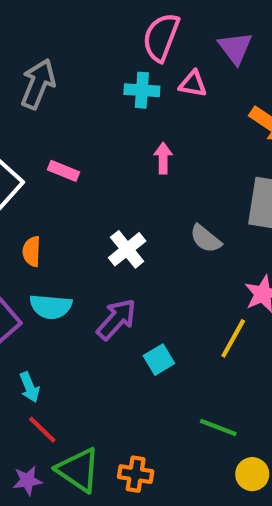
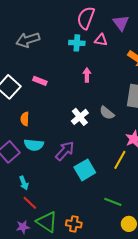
gray arrow: (38, 84) -> (28, 40), turned -130
white cross: (127, 249) -> (80, 117), moved
cyan square: (159, 360) -> (85, 170), size x1.5

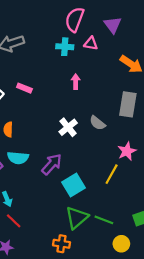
green triangle: (47, 222) -> (77, 218), moved, turned 45

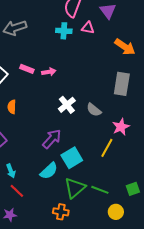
pink arrow: (76, 82) -> (49, 72), moved, turned 80
gray semicircle: (97, 123) -> (94, 110), moved
cyan semicircle: (18, 158) -> (49, 171), moved, turned -48

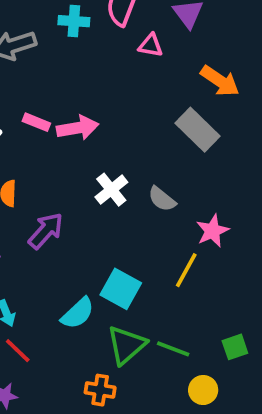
cyan cross: (64, 31) -> (74, 21), moved
pink arrow: (49, 72) -> (78, 128), size x1.5
gray rectangle: (122, 84) -> (197, 130), moved, turned -55
purple arrow: (52, 139) -> (46, 231), moved
cyan square: (72, 158) -> (121, 289), turned -30

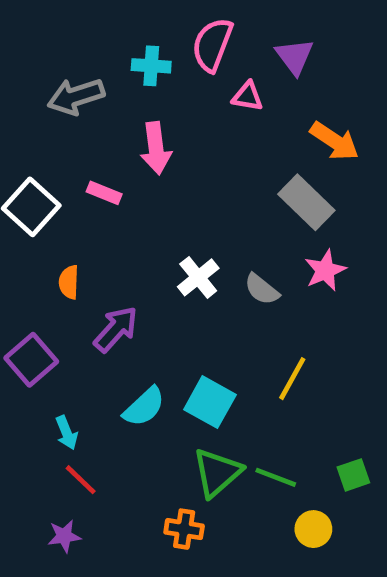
pink arrow: (78, 128) -> (156, 148), moved, turned 93
pink star: (212, 231) -> (325, 270), moved
cyan semicircle: (78, 313) -> (144, 407), moved

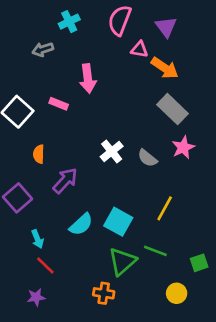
cyan cross: (151, 66) -> (69, 22), moved, turned -30
gray arrow: (76, 96) -> (43, 49), size x0.7
orange arrow: (335, 141) -> (165, 68), moved
green line: (276, 477) -> (155, 251), moved

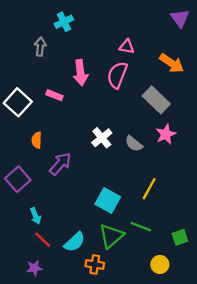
pink semicircle: (120, 20) -> (117, 75), moved
purple triangle: (166, 27) -> (180, 18), moved
gray arrow: (43, 49) -> (40, 47), turned 114
orange arrow: (165, 68) -> (172, 63), moved
cyan semicircle: (81, 224) -> (75, 242), moved

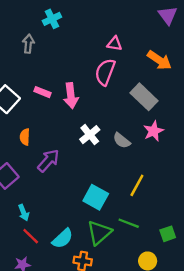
pink arrow: (81, 73) -> (71, 96), moved

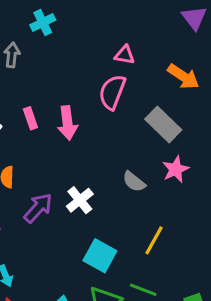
pink rectangle: (43, 92) -> (30, 118), turned 49
white cross: (90, 135) -> (80, 200), moved

